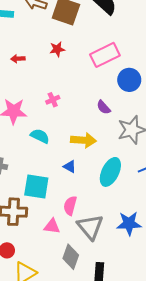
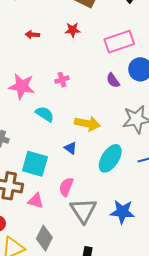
purple semicircle: (104, 107) -> (113, 80), moved
pink triangle: (52, 226) -> (36, 201), moved
gray diamond: (71, 257) -> (44, 238), moved

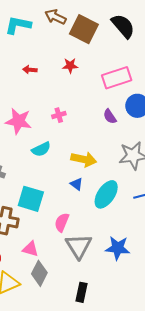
cyan semicircle: (45, 114) -> (41, 149), turned 120
blue triangle: (71, 148) -> (77, 184), moved
pink triangle: (36, 201) -> (30, 249), moved

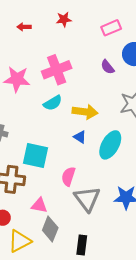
pink rectangle: (117, 78) -> (111, 28), size x0.7
pink cross: (59, 115) -> (57, 70), size x2.0
cyan semicircle: (41, 149) -> (53, 103), moved
black rectangle: (81, 292) -> (82, 245), moved

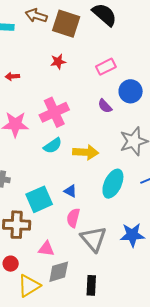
red arrow: (24, 27) -> (12, 76), moved
blue triangle: (80, 137) -> (70, 191), moved
cyan square: (36, 156) -> (39, 199), turned -32
gray diamond: (50, 229) -> (59, 272), turned 55

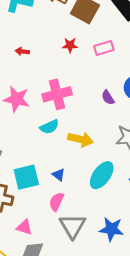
pink rectangle: (106, 67) -> (104, 48), moved

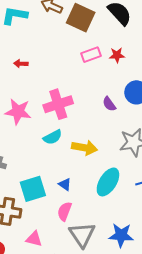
red star: (70, 45) -> (117, 55), moved
pink rectangle: (104, 48) -> (91, 55), moved

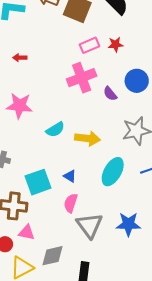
pink cross: (58, 104) -> (82, 78), moved
pink triangle: (34, 239) -> (27, 233), moved

